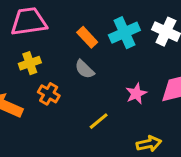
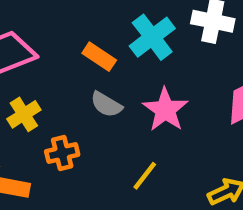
orange cross: (49, 94) -> (62, 153), turned -30
pink star: (136, 94) -> (165, 110), moved, size x1.4

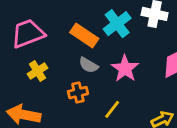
orange rectangle: (99, 57) -> (84, 36), size x1.4
orange cross: (62, 153) -> (78, 93), moved

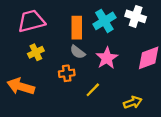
orange rectangle: (84, 36) -> (77, 28), turned 50

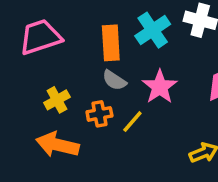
yellow cross: (36, 52) -> (57, 100), moved
orange arrow: (21, 86) -> (58, 145), moved
yellow line: (93, 90) -> (132, 122), moved

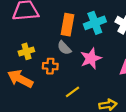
yellow line: (132, 122) -> (72, 92), moved

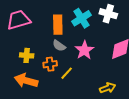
yellow cross: (26, 51) -> (27, 55), turned 32
yellow line: (72, 92) -> (67, 73), moved

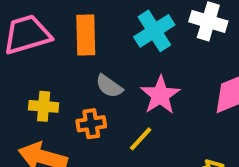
orange rectangle: (58, 25) -> (86, 35), moved
yellow line: (67, 73) -> (141, 139), moved

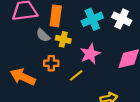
gray semicircle: (109, 86) -> (43, 35), moved
yellow cross: (44, 106) -> (63, 39), moved

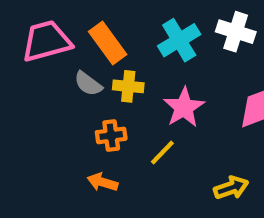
orange rectangle: (56, 16) -> (108, 43), turned -36
orange arrow: (23, 77) -> (102, 182), moved, size x0.6

